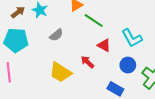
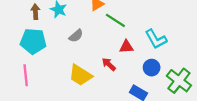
brown arrow: (18, 12) -> (35, 12), turned -56
red triangle: (104, 45) -> (126, 47), turned -32

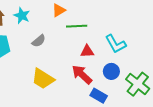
green line: (115, 20) -> (77, 26), turned -36
red arrow: (109, 64) -> (82, 75), moved, size x1.5

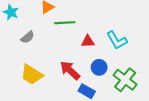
cyan L-shape: (116, 44) -> (117, 40), moved
red triangle: (87, 51) -> (88, 41), moved

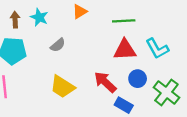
green line: (65, 23) -> (124, 21), moved
red triangle: (88, 41) -> (125, 50), size x1.5

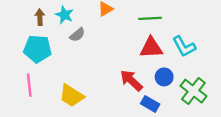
gray semicircle: (58, 45) -> (77, 35), moved
yellow trapezoid: (62, 87) -> (72, 96), moved

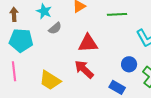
brown arrow: (40, 17) -> (14, 14), moved
red triangle: (151, 48) -> (88, 43), moved
red arrow: (131, 80) -> (84, 69), moved

